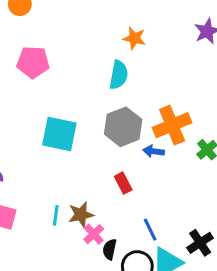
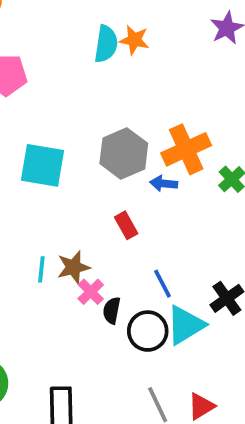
cyan semicircle: (119, 75) -> (106, 44), moved

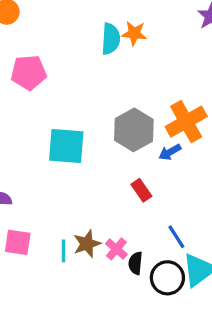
blue arrow: (164, 183) -> (170, 152), turned -30
brown star: (74, 267) -> (87, 244), moved
cyan line: (41, 269) -> (64, 251), moved

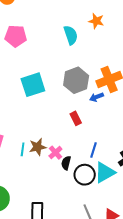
orange star: (134, 33) -> (96, 21), moved
cyan semicircle: (111, 39) -> (71, 35), moved, turned -30
cyan square: (66, 146) -> (33, 85), turned -30
blue line: (176, 237) -> (94, 150), turned 42

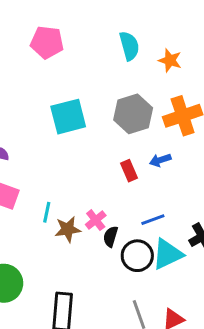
orange star: (96, 21) -> (170, 60), moved
blue arrow: (96, 97) -> (160, 160), moved
brown star: (38, 147) -> (68, 229), moved
blue line: (94, 150) -> (153, 220), turned 49

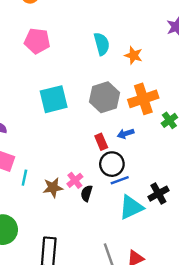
cyan line: (47, 212) -> (24, 178), moved
black circle: (137, 256) -> (112, 164), moved

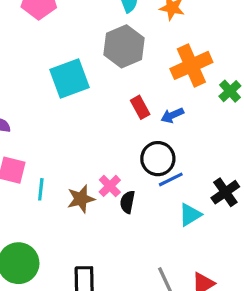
gray hexagon: (105, 97) -> (124, 46), moved
red rectangle: (101, 142) -> (140, 107), moved
cyan triangle: (131, 207) -> (190, 215), size x0.7

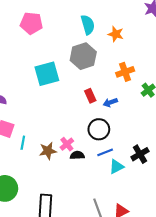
orange cross: (191, 65) -> (125, 72), size x0.7
blue line: (171, 179) -> (105, 152), moved
black semicircle: (127, 202) -> (77, 155), turned 72

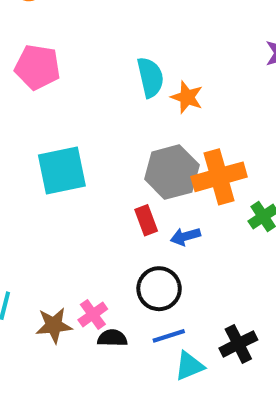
orange star: (116, 34) -> (187, 97), moved
gray hexagon: (83, 56) -> (172, 172), moved
orange cross: (125, 72) -> (219, 177), size x1.4

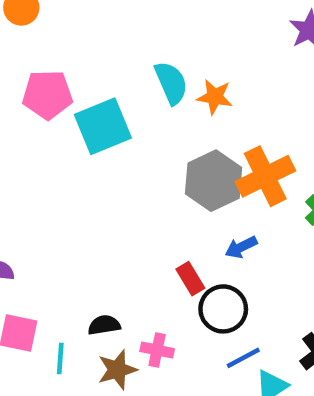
cyan square: (62, 171) -> (103, 126), moved
red rectangle: (146, 220) -> (190, 279), moved
pink cross: (93, 314) -> (157, 350), turned -32
black semicircle: (112, 338) -> (104, 325), moved

